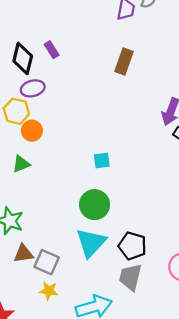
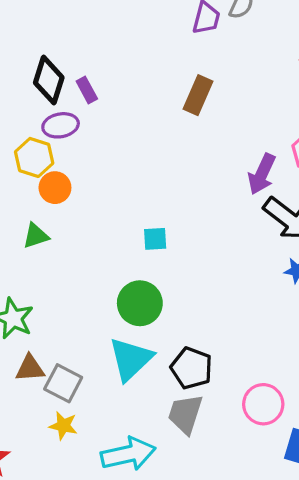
purple rectangle: (52, 50) -> (87, 90), moved

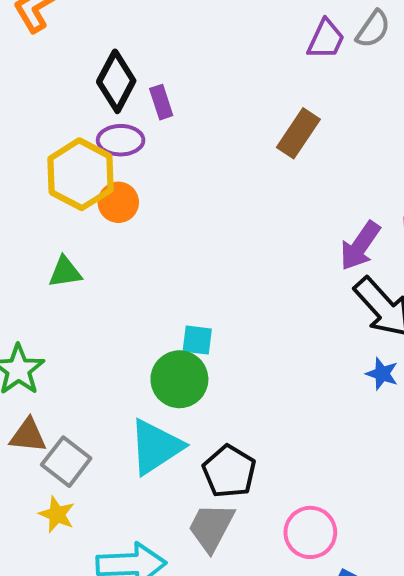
yellow hexagon: (34, 157) -> (81, 174), size x1.4
orange circle: (55, 188) -> (118, 202), moved
cyan square: (155, 239) -> (197, 340), moved

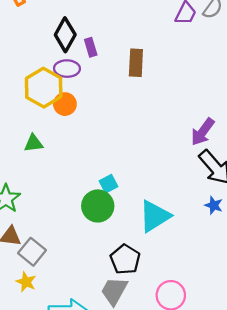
brown rectangle: (298, 133) -> (136, 63), moved, turned -32
cyan square: (197, 340) -> (108, 184), turned -36
cyan triangle: (156, 447) -> (155, 216), moved

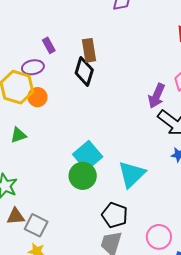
black diamond: (65, 35) -> (84, 72), moved
cyan square: (108, 184) -> (88, 156), size x1.8

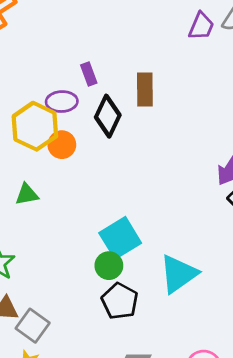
black diamond: (84, 72) -> (108, 116), moved
green circle: (83, 176) -> (109, 266), size x0.7
black pentagon: (115, 215) -> (120, 301), moved

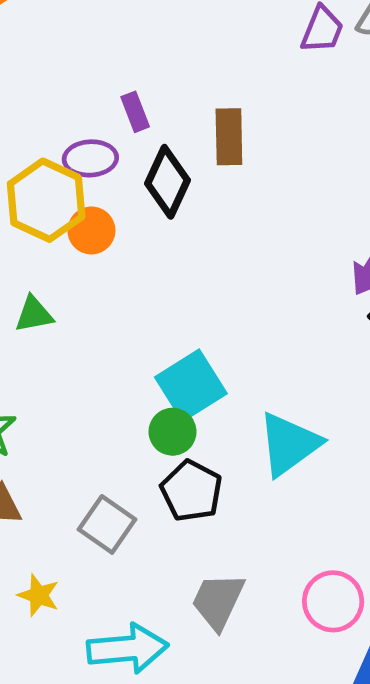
gray square: (33, 326) -> (107, 524), moved

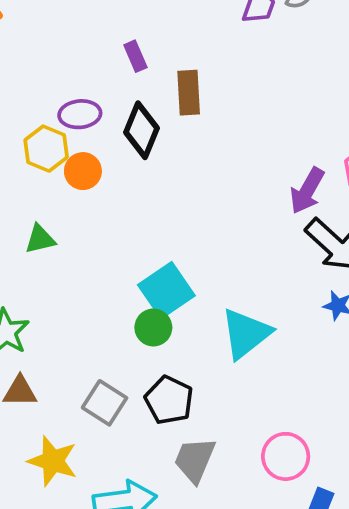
purple rectangle: (135, 112) -> (135, 56), moved
yellow hexagon: (46, 200) -> (46, 149), size x0.7
black pentagon: (191, 491) -> (169, 400), moved
yellow star: (39, 595) -> (53, 461), size x1.5

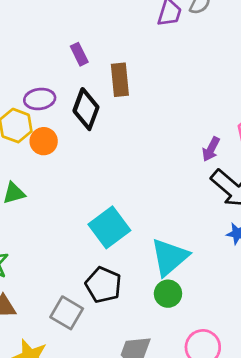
purple arrow: (307, 191) -> (211, 149), size x0.7
green circle: (153, 327) -> (168, 294), moved
black pentagon: (169, 400) -> (103, 285), moved

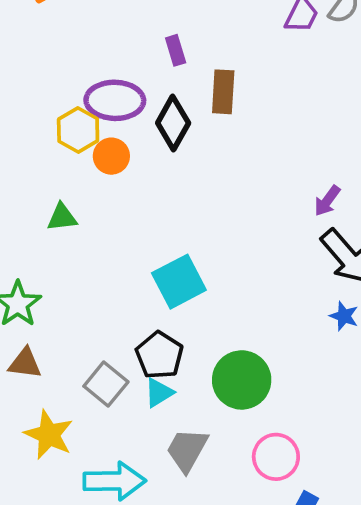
purple ellipse: (40, 99) -> (115, 100), size x1.4
cyan triangle: (170, 257) -> (159, 393), moved, size x0.6
green circle: (168, 294) -> (242, 380), size x1.6

